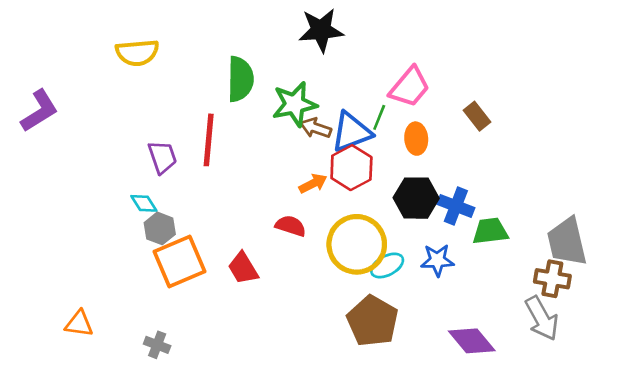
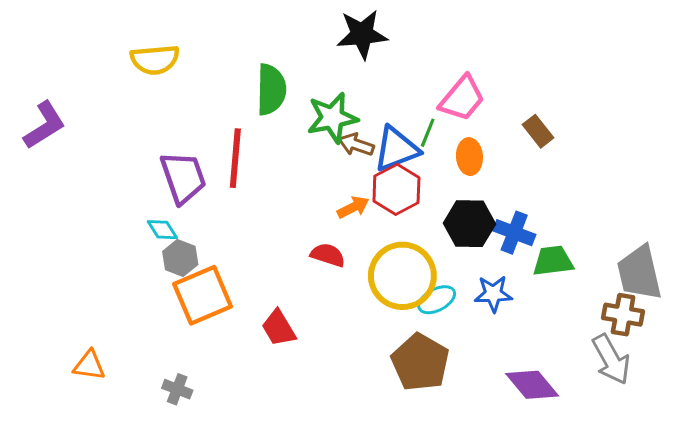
purple trapezoid: (162, 157) -> (183, 177), size x1.4
red trapezoid: (243, 268) -> (279, 328), moved

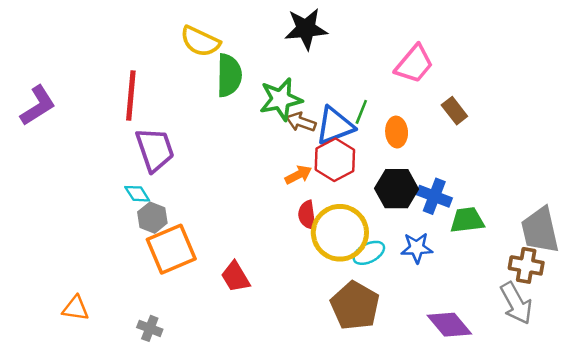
yellow semicircle: (155, 60) -> (200, 41), moved, turned 30
pink trapezoid: (462, 98) -> (414, 64), moved
red line: (235, 158) -> (131, 95), moved
red semicircle: (328, 255) -> (307, 215), moved, turned -116

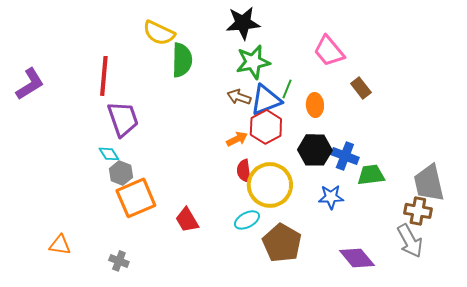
pink trapezoid: (414, 64) -> (329, 51), turned 100
green star: (281, 99) -> (253, 62), moved
cyan ellipse: (369, 253) -> (247, 220), moved

